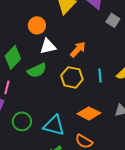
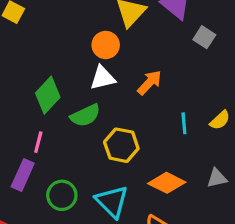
orange circle: (37, 25) -> (106, 45), moved
yellow hexagon: (72, 77) -> (121, 145), moved
cyan triangle: (54, 125) -> (112, 202), turned 30

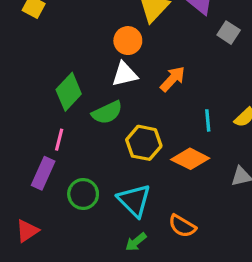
orange diamond: (167, 183) -> (190, 159), moved

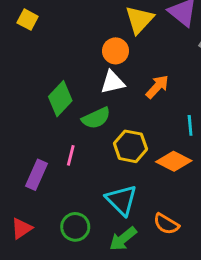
pink line: (59, 140) -> (71, 155), moved
green circle: (83, 194) -> (75, 227), moved
green arrow: (136, 242) -> (123, 239), size x1.4

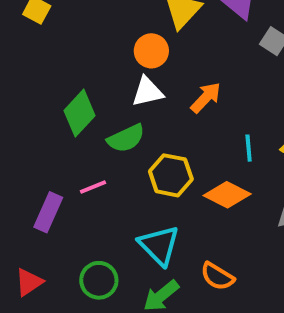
pink line: (71, 155) -> (93, 187), turned 54

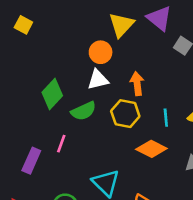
orange arrow: (206, 98) -> (137, 84), turned -50
yellow hexagon: (171, 175) -> (125, 114), moved
pink line: (93, 187) -> (61, 144), turned -48

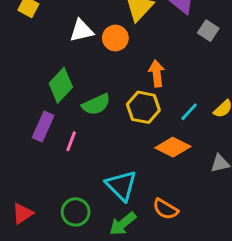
white triangle: (98, 80) -> (81, 31), moved
cyan line: (166, 118) -> (189, 112), turned 48
purple rectangle: (31, 161) -> (43, 126), moved

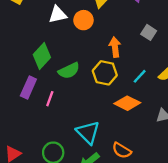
gray square: (208, 31) -> (149, 32), moved

